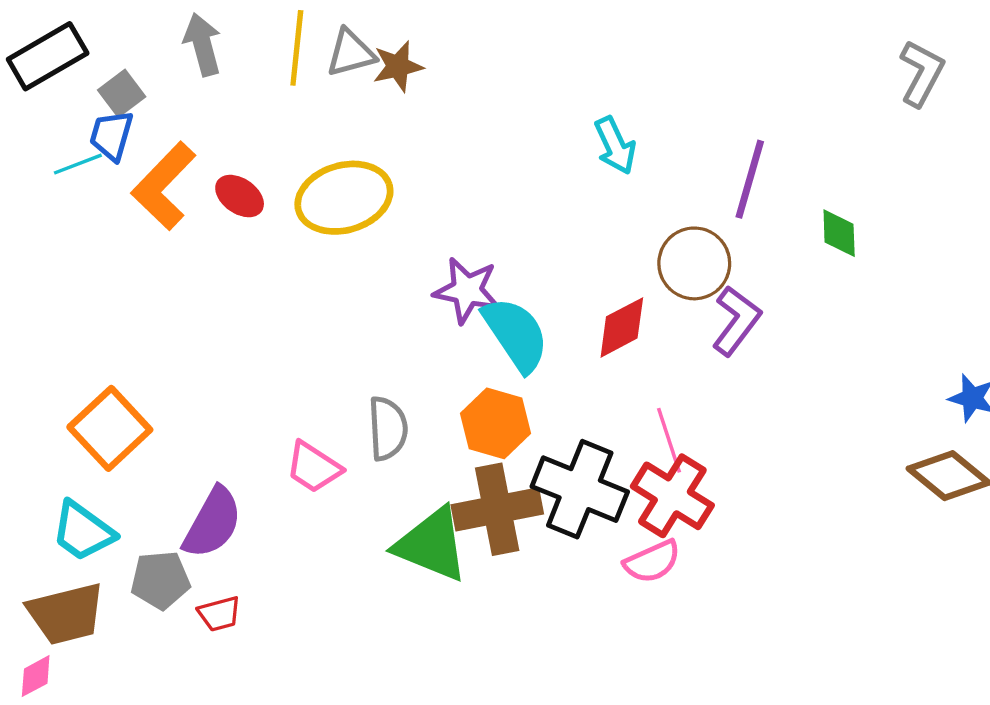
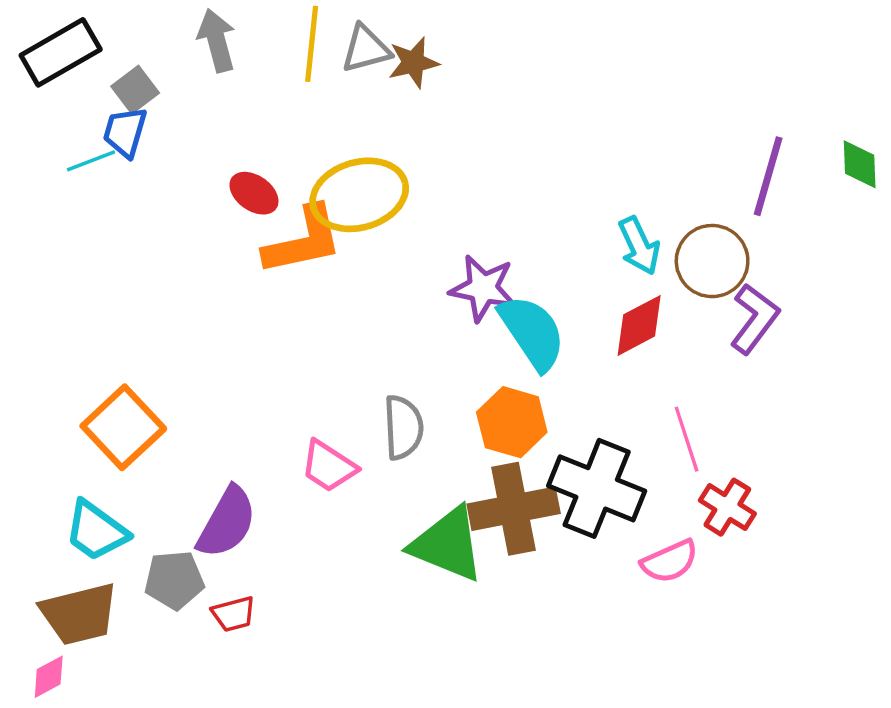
cyan arrow: (615, 146) -> (639, 246), moved
orange L-shape: (164, 186) -> (303, 241), moved, turned -146
green diamond: (839, 233) -> (860, 164), moved
red cross: (672, 496) -> (727, 507), moved, size x0.7

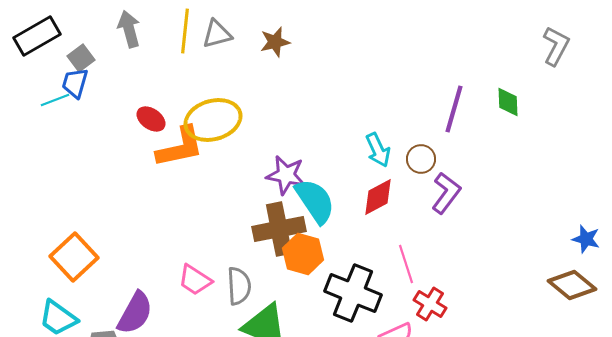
brown star: (413, 63) -> (275, 42), moved
brown circle: (712, 261) -> (421, 159), size x0.7
gray semicircle: (403, 427) -> (239, 286), moved
brown cross: (514, 509) -> (279, 229), moved

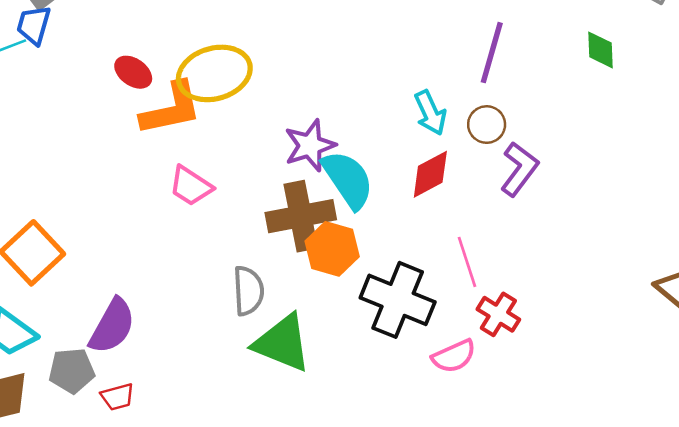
purple line: (454, 109) -> (492, 53), moved
purple star: (286, 175) -> (310, 145), turned -30
pink trapezoid: (195, 280) -> (191, 186), moved

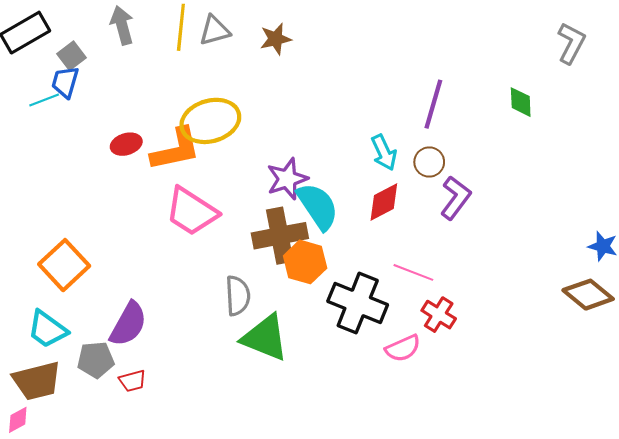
red ellipse: (133, 72) -> (126, 144), moved, turned -52
pink trapezoid: (191, 186) -> (191, 211), size x1.5
pink line: (467, 262) -> (413, 272), turned -51

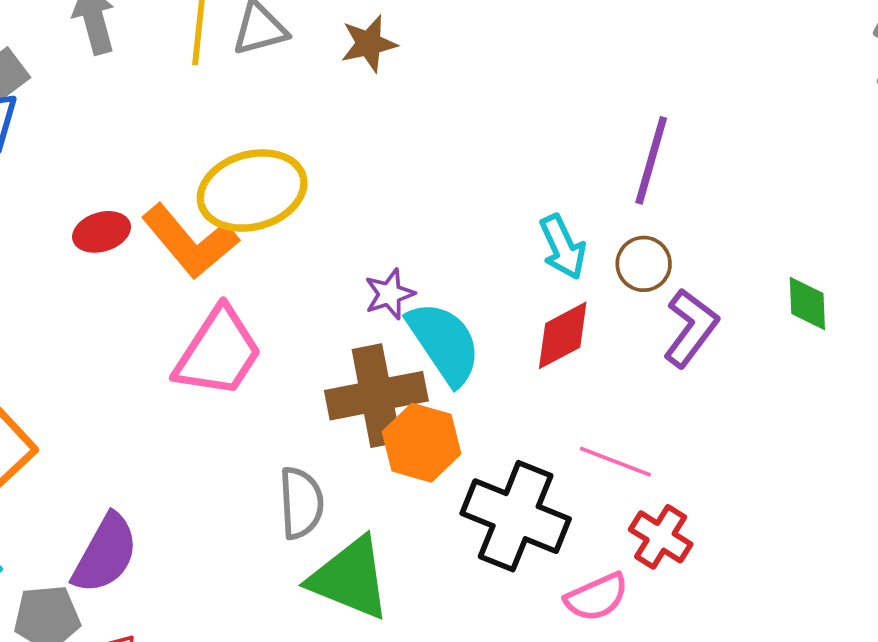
green diamond: (521, 102) -> (807, 303), moved
orange L-shape: (176, 149) -> (190, 241), turned 62
purple star: (287, 179) -> (390, 294), size x0.7
pink trapezoid: (191, 211) -> (218, 352), turned -90

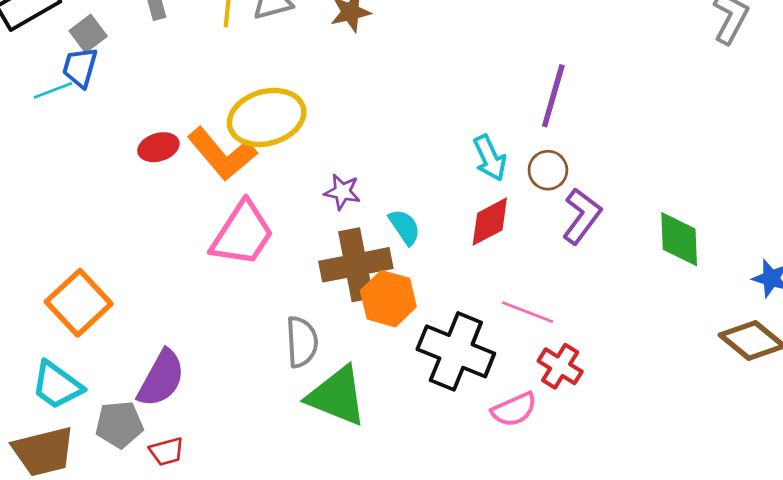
purple star: (390, 294) -> (342, 192), moved, turned 30
green diamond: (807, 303) -> (679, 239), moved, size x1.4
cyan semicircle: (444, 343) -> (405, 227), size x0.6

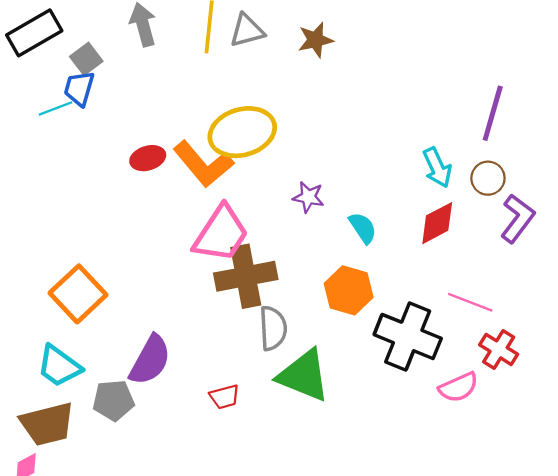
brown cross: (356, 265) -> (246, 276), moved
red trapezoid: (167, 451) -> (224, 397), moved

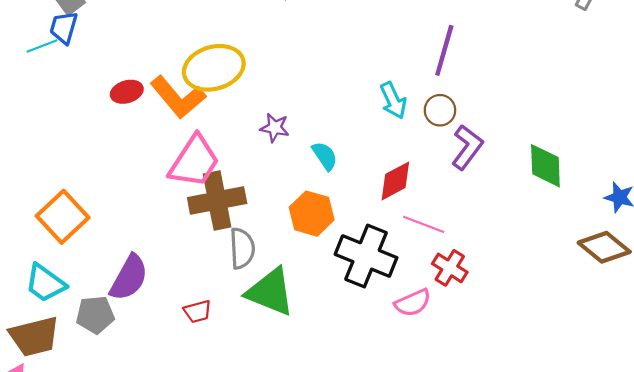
red diamond: (437, 223) -> (395, 181), moved

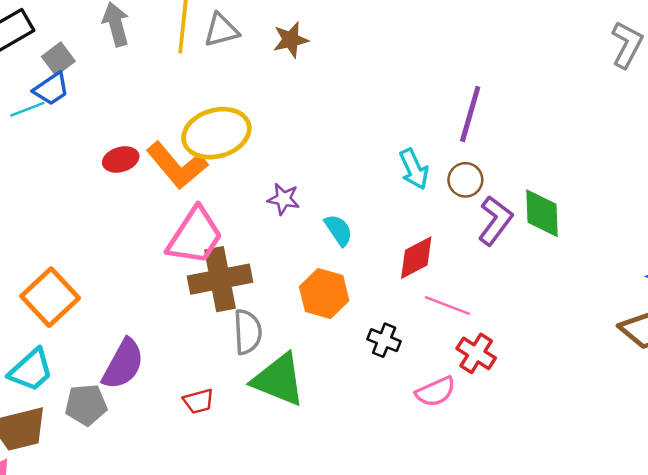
blue trapezoid: (64, 28) -> (51, 89), turned -140
green diamond: (545, 166) -> (542, 213), moved
black cross: (366, 256) -> (384, 340), size x0.5
cyan trapezoid: (45, 283) -> (31, 370), turned -78

